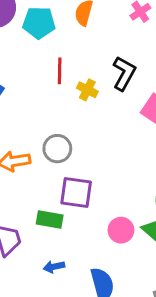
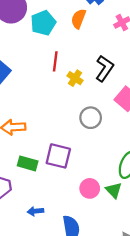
cyan pentagon: (39, 23) -> (43, 23), turned -30
gray circle: (57, 149) -> (91, 118), moved
green rectangle: (50, 220) -> (28, 163), moved

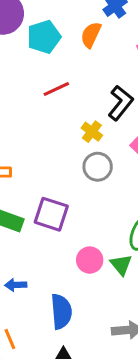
red line: (55, 61) -> (56, 89), turned 54
yellow cross: (75, 78) -> (92, 132), moved

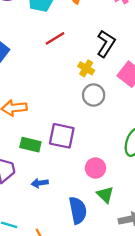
green triangle: (121, 265) -> (105, 195), moved
blue arrow: (16, 285) -> (40, 183), moved

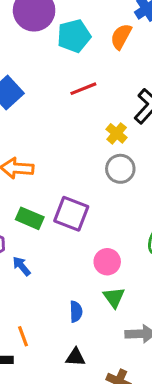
blue arrow: (40, 183) -> (21, 266), moved, turned 49
blue semicircle: (78, 210) -> (76, 312), size x0.6

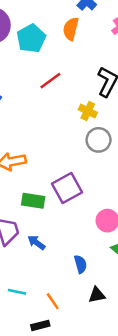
purple square: (71, 214) -> (67, 188), turned -36
blue semicircle: (76, 312) -> (80, 264), moved
black triangle: (76, 357) -> (97, 295), moved

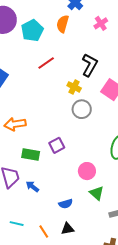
purple square: (67, 188) -> (57, 145), size x0.7
blue semicircle: (80, 264) -> (66, 204), turned 88
black triangle: (97, 295) -> (68, 229), moved

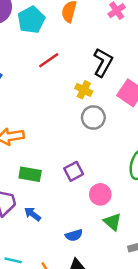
purple square: (57, 145) -> (74, 171), moved

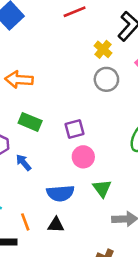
pink circle: (100, 194) -> (83, 157), moved
blue semicircle: (74, 235) -> (60, 193), size x1.5

